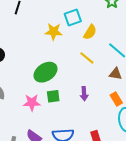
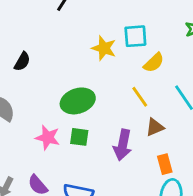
brown triangle: (116, 74) -> (155, 127), moved, turned -48
purple arrow: (84, 94) -> (123, 145), size x1.5

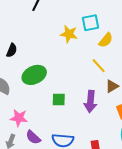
green ellipse: (78, 101) -> (34, 75), moved
pink star: (48, 137) -> (19, 118), moved

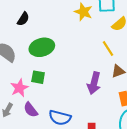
green square: (59, 99) -> (38, 77), moved
pink star: (19, 118) -> (19, 88), turned 30

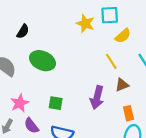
green ellipse: (42, 47) -> (42, 61), turned 40
green square: (38, 77) -> (56, 103), moved

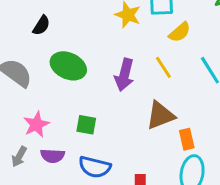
brown triangle: (122, 85) -> (160, 115), moved, size x1.5
purple arrow: (97, 97) -> (124, 75), moved
purple semicircle: (31, 126) -> (53, 156), turned -49

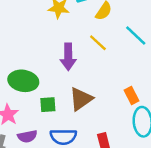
green ellipse: (68, 66) -> (23, 81), moved
brown triangle: (160, 115) -> (81, 99), moved

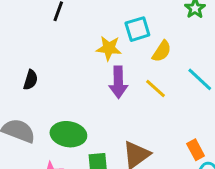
purple arrow: (68, 57) -> (118, 82), moved

